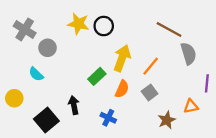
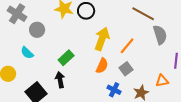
green rectangle: (97, 76) -> (66, 58), moved
blue cross: (108, 118) -> (114, 90), moved

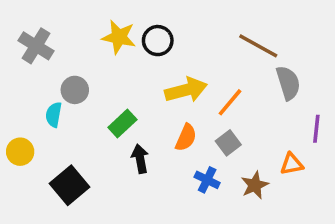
gray circle: (37, 30) -> (75, 90), moved
yellow arrow: (102, 39) -> (186, 90), turned 55
cyan semicircle: (27, 53) -> (54, 115), turned 56
black arrow: (60, 80) -> (140, 159), moved

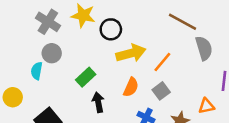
black circle: (158, 41) -> (111, 29), moved
gray cross: (36, 46) -> (48, 22), moved

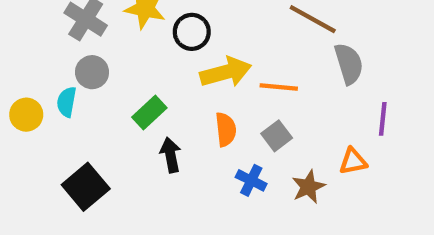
orange line: (162, 62) -> (279, 87), turned 55
orange semicircle: (131, 87) -> (226, 129), turned -30
yellow circle: (13, 97) -> (26, 115), moved

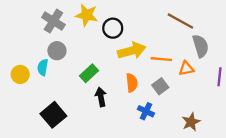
orange triangle: (353, 161) -> (186, 69), moved
brown star: (308, 187) -> (191, 122), moved

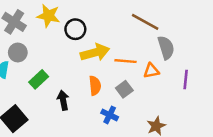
green rectangle: (89, 73) -> (39, 79), moved

